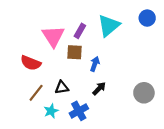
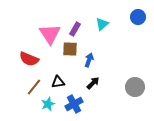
cyan triangle: (109, 26) -> (102, 24), size x0.6

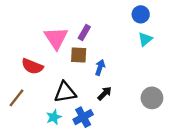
blue circle: (138, 17) -> (141, 14), moved
cyan triangle: (102, 24) -> (145, 39), moved
black triangle: (58, 82) -> (65, 92), size x1.5
brown line: (34, 87) -> (17, 98), moved

